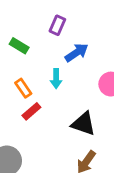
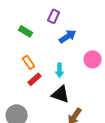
cyan arrow: (56, 79) -> (60, 70), moved
black triangle: (83, 124) -> (61, 94), moved

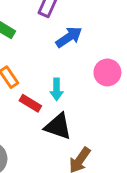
red rectangle: (35, 79) -> (30, 103), moved, turned 72

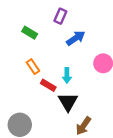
black triangle: (58, 126) -> (68, 102), turned 40

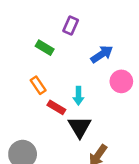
green rectangle: (30, 33) -> (45, 48), moved
blue arrow: (76, 38) -> (102, 54), moved

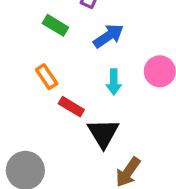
blue arrow: (102, 54) -> (108, 36), moved
cyan arrow: (78, 96) -> (114, 82), moved

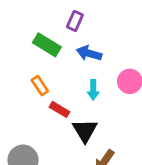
green rectangle: (55, 25) -> (47, 45), size x1.4
blue arrow: (108, 36) -> (89, 53), turned -130

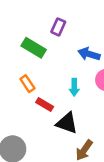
blue arrow: (89, 53) -> (89, 54), moved
black triangle: (85, 131) -> (67, 123), turned -40

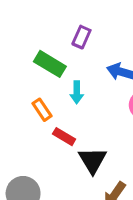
cyan arrow: (74, 87) -> (77, 92), moved
black triangle: (67, 123) -> (93, 160), turned 40

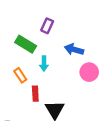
red rectangle: (64, 137) -> (35, 94), turned 56

